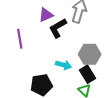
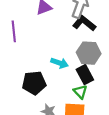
black L-shape: (58, 28) -> (84, 23), moved, turned 65

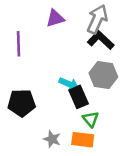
black rectangle: (85, 75) -> (79, 97), moved
black pentagon: (34, 83) -> (22, 103), moved

